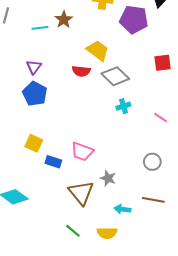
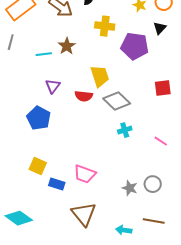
yellow trapezoid: (98, 50) -> (100, 76), turned 35
purple triangle: (34, 67) -> (53, 86), moved
gray star: (108, 178) -> (130, 188), moved

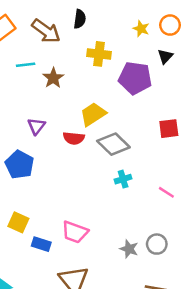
cyan line: (44, 54) -> (26, 65), moved
yellow trapezoid: (100, 76) -> (93, 114), turned -105

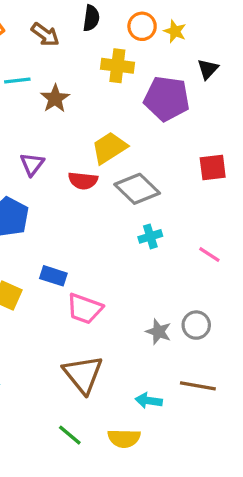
orange circle: (170, 25) -> (142, 26), moved
brown arrow: (46, 31) -> (45, 35), size x0.7
blue rectangle: (41, 244) -> (53, 276), moved

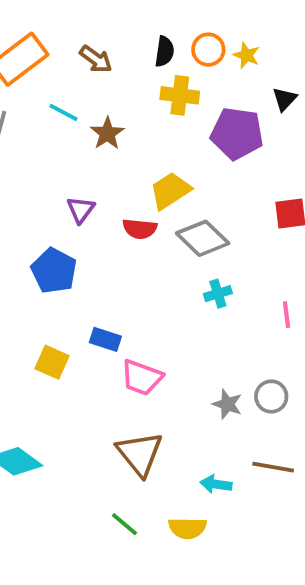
black semicircle: (91, 18) -> (164, 51), moved
cyan line: (17, 80) -> (63, 112), turned 35
pink line: (209, 254) -> (286, 315), turned 50

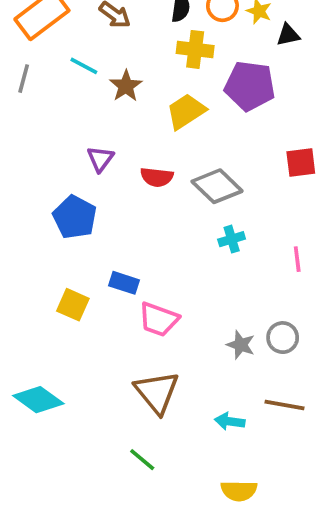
black triangle: (285, 99) -> (288, 35), moved, turned 35
yellow trapezoid: (170, 191) -> (186, 111), moved
yellow semicircle: (187, 528) -> (239, 491), moved

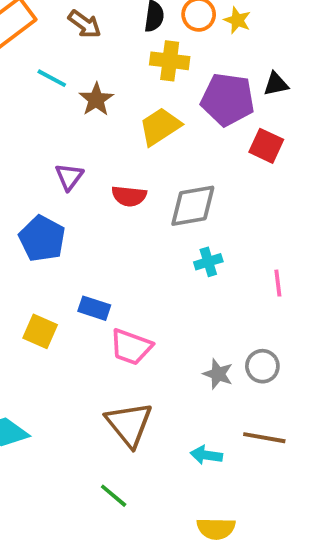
black triangle: (288, 35) -> (276, 84), moved
red square: (301, 162) -> (266, 146), moved, turned 32
gray diamond: (217, 186) -> (193, 206), turned -54

